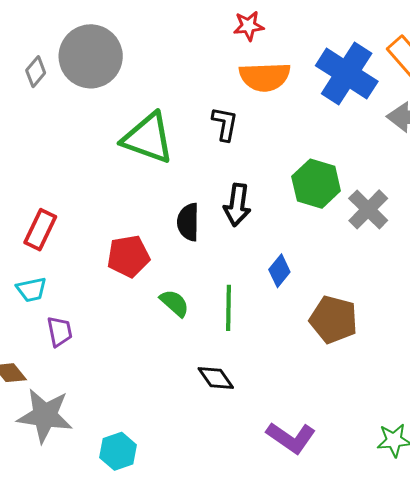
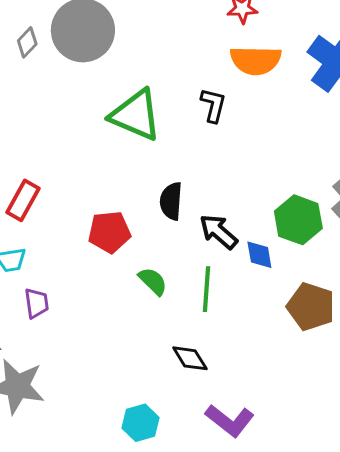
green hexagon: (316, 184) -> (298, 220), moved
black arrow: (237, 205) -> (219, 232), moved, turned 120
blue diamond: (279, 271) -> (259, 255), turned -52
purple L-shape: (291, 438) -> (230, 420), moved
cyan hexagon: (118, 451) -> (140, 423), moved

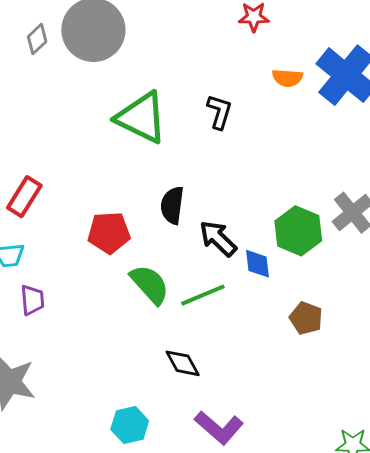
orange semicircle: (256, 60) -> (287, 78), moved, size x0.6
green semicircle: (153, 281) -> (150, 284), size x1.4
green line: (207, 289) -> (203, 295), turned 60
brown pentagon: (311, 307) -> (306, 318), size x0.7

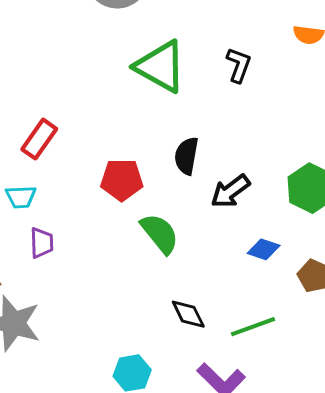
black arrow: (218, 238) -> (230, 191), turned -84
blue diamond: (258, 264) -> (264, 249), moved, turned -68
green line: (203, 295) -> (253, 327), moved

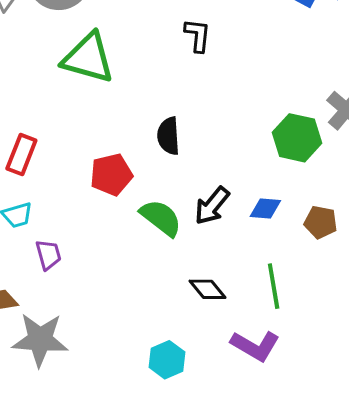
green triangle: (160, 66) -> (88, 58), moved
black arrow: (230, 191) -> (212, 206), moved
green line: (253, 327) -> (274, 286), turned -66

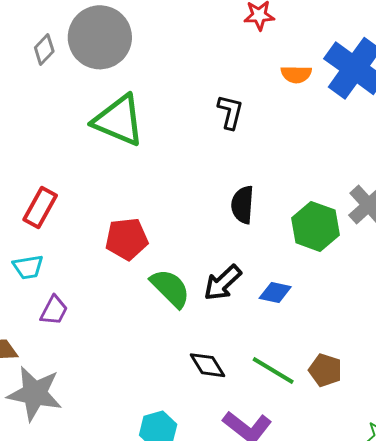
black semicircle: (168, 136) -> (243, 205), moved
brown pentagon: (321, 222) -> (325, 370), moved
purple trapezoid: (48, 255) -> (54, 310), turned 36
green line: (274, 286) -> (273, 371), turned -57

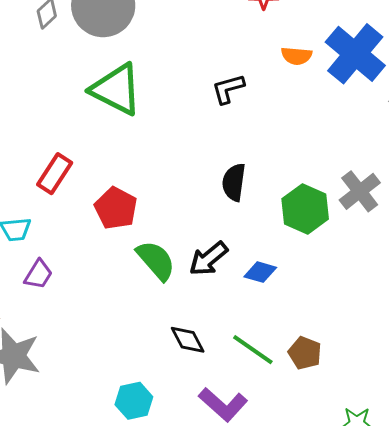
black L-shape: (230, 112) -> (228, 89), turned -123
red rectangle: (40, 208) -> (55, 174), moved
red pentagon: (127, 239) -> (116, 208), turned 30

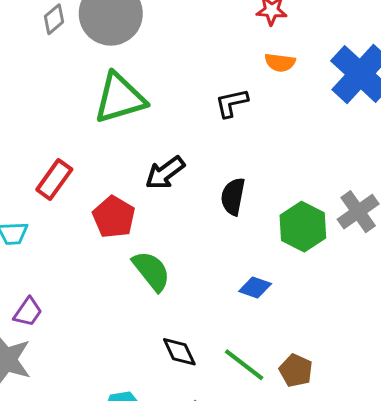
orange semicircle: (297, 56) -> (280, 62), moved
green triangle: (116, 89) -> (120, 98), turned -46
black arrow: (209, 259) -> (165, 173), moved
purple trapezoid: (38, 274) -> (28, 312), moved

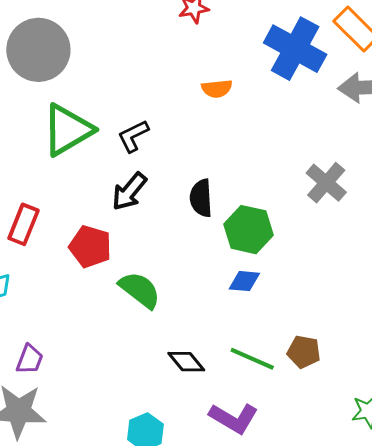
orange semicircle: (280, 62) -> (217, 89), moved
black L-shape: (232, 103) -> (133, 136), moved
green hexagon: (303, 227) -> (249, 230), moved

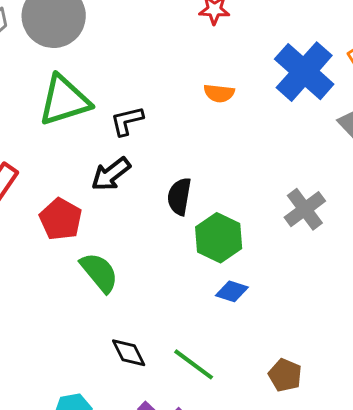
blue diamond: (244, 281) -> (232, 291), moved
brown pentagon: (304, 352) -> (285, 375), moved

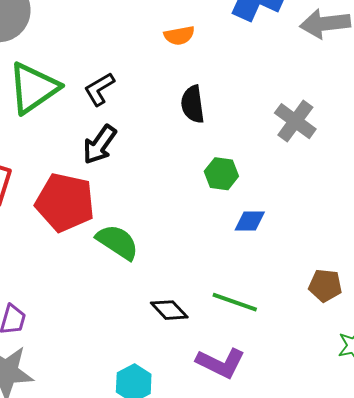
black semicircle: (179, 196) -> (193, 104), moved
red pentagon: (61, 219) -> (65, 202), size x1.4
green hexagon: (219, 238) -> (221, 174), size x0.7

